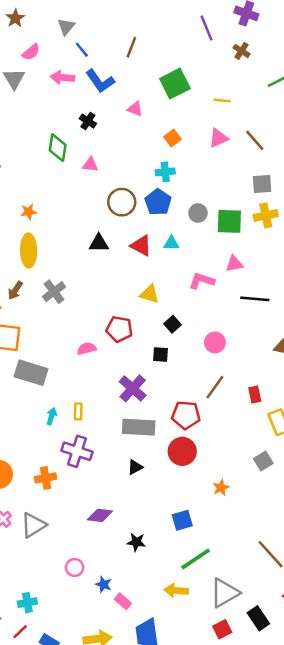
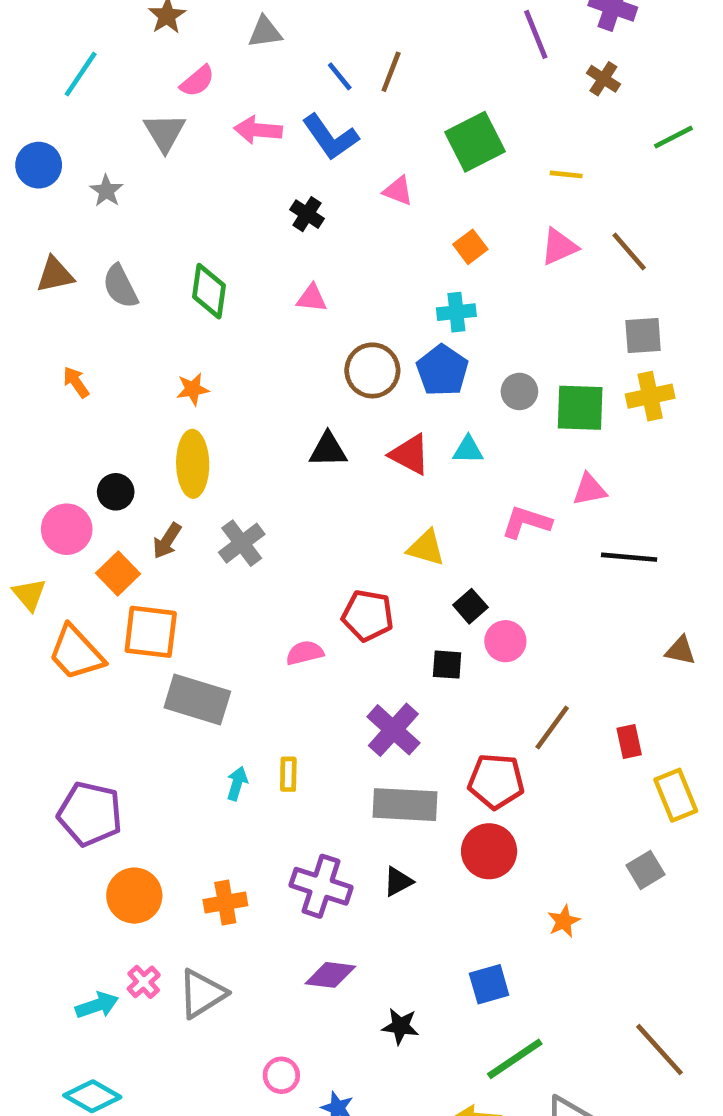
gray triangle: (66, 27) -> (265, 32), turned 42
blue line: (82, 50) -> (340, 76), moved
green diamond: (58, 148) -> (209, 291), moved
pink circle: (215, 342) -> (505, 641), moved
purple cross: (77, 451) -> (321, 886), moved

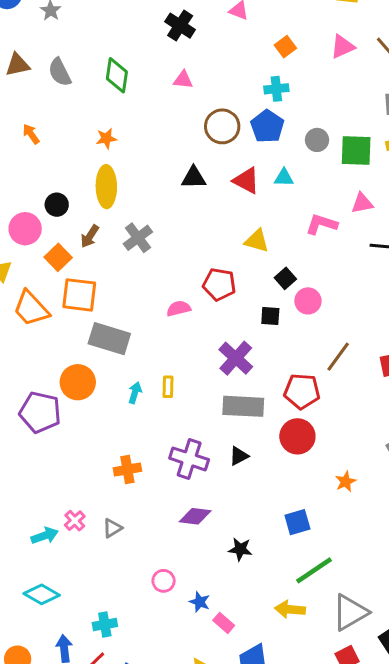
black cross: (307, 214) -> (180, 26), size x1.4
orange circle: (134, 896) -> (78, 382), moved
gray triangle: (202, 994) -> (112, 528), size x0.6

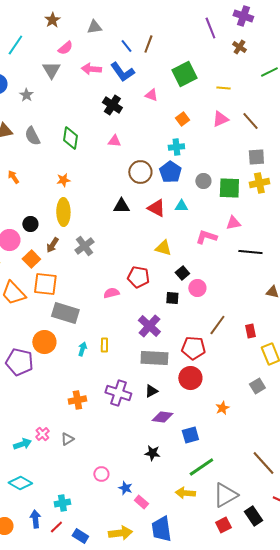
purple diamond: (195, 516) -> (162, 417), moved

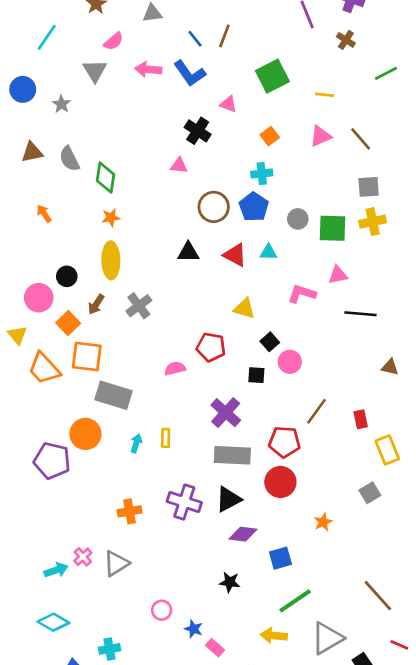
black cross: (112, 105) -> (198, 131), moved
green diamond: (70, 138) -> (105, 178), moved
black triangle: (151, 391) -> (228, 499), size x1.5
gray triangle: (67, 439) -> (116, 563), size x1.5

